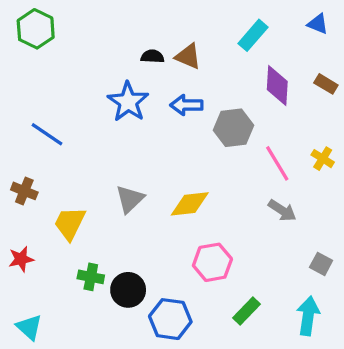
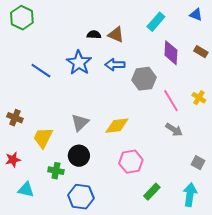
blue line: (47, 134) -> (41, 71), moved
black circle: (128, 290) -> (79, 156), moved
blue hexagon: (170, 319) -> (81, 197), moved
cyan triangle: (29, 327) -> (26, 190), moved, turned -30

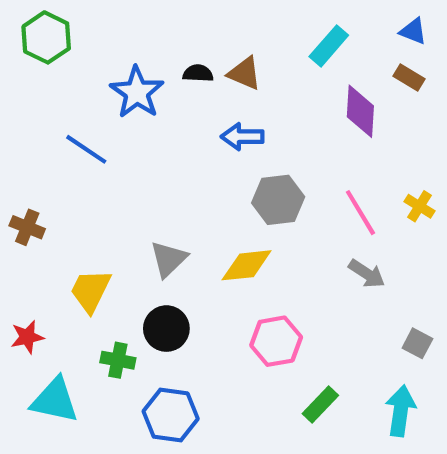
brown rectangle: (201, 52) -> (409, 78), moved
blue star: (79, 63) -> (137, 92), moved
gray hexagon: (144, 79) -> (278, 200), moved
brown cross: (15, 118) -> (27, 227), moved
cyan triangle: (26, 190) -> (55, 400), size x1.4

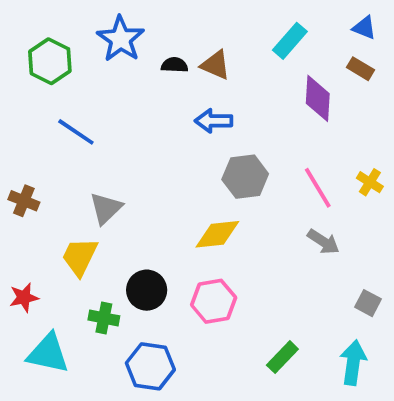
green hexagon: (46, 37) -> (50, 61), moved
blue star: (137, 92) -> (121, 39), moved
gray triangle: (169, 259) -> (106, 208), moved
pink hexagon: (276, 341) -> (214, 301), moved

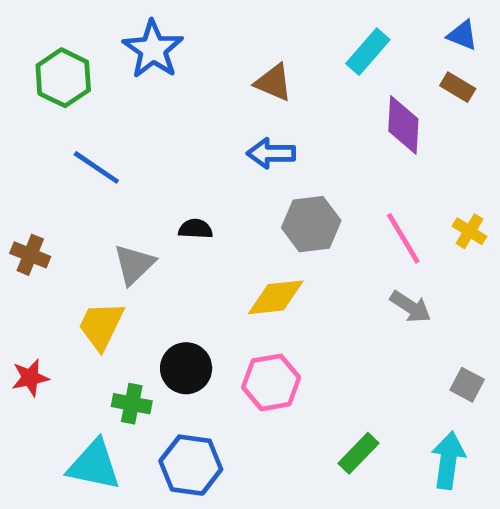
black semicircle: (175, 65) -> (196, 229), moved
cyan triangle: (48, 353) -> (94, 465), moved

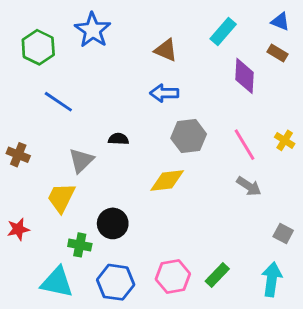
pink hexagon: (271, 382) -> (173, 276), moved

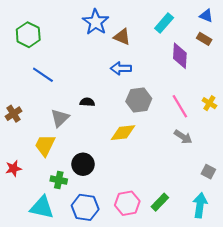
blue star: (93, 30) -> (96, 22), moved
brown cross: (18, 155) -> (13, 114), turned 35

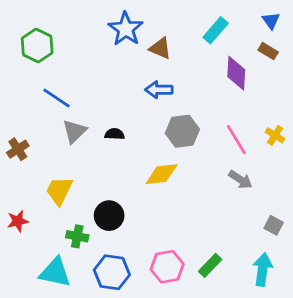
blue triangle: (206, 16) -> (271, 21), turned 32
gray triangle: (60, 118) -> (74, 131), moved

